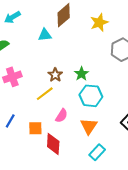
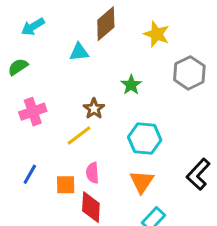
yellow star: (99, 22) -> (157, 34), turned -30
green star: (81, 74) -> (131, 85), moved
pink semicircle: (62, 116) -> (92, 173), moved, turned 144

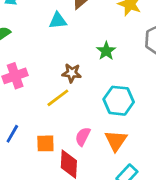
brown star: (94, 109) -> (72, 73), turned -30
pink semicircle: (92, 173) -> (83, 137), moved, turned 30

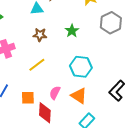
brown star: (72, 73) -> (40, 35), moved
orange triangle: (116, 141) -> (79, 96), turned -30

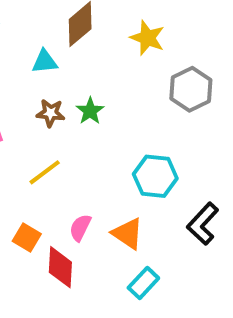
green star: (72, 31) -> (90, 111), moved
cyan hexagon: (81, 67) -> (155, 176), moved
orange square: (28, 98) -> (27, 238), turned 32

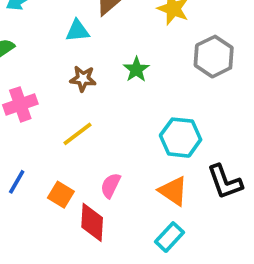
green star: (90, 111) -> (136, 69), moved
black L-shape: (203, 224) -> (225, 182), turned -63
orange triangle: (128, 234) -> (173, 191), moved

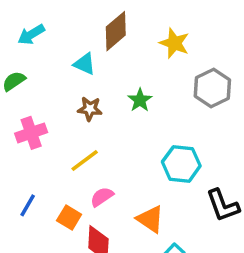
cyan triangle: (77, 31) -> (85, 64), turned 30
pink semicircle: (111, 185) -> (102, 197), moved, turned 30
orange triangle: (173, 191) -> (150, 219), moved

